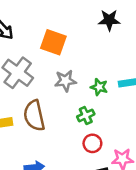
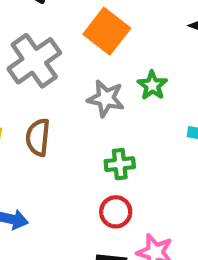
green star: (99, 87) -> (152, 85), moved
brown semicircle: (34, 116) -> (38, 137), size x0.7

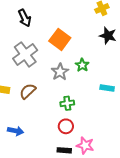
gray star: (106, 98) -> (60, 72), turned 30
brown semicircle: (38, 137) -> (28, 91), turned 42

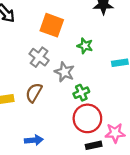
gray cross: (25, 54) -> (39, 57), moved, size x0.7
gray star: (60, 72) -> (64, 72), moved
red circle: (66, 126) -> (87, 118), size x1.6

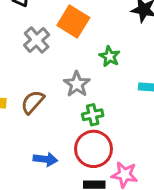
gray cross: (39, 57) -> (37, 40), moved
blue arrow: (34, 140) -> (45, 159), moved

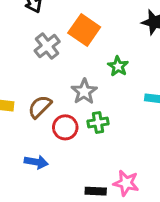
red circle: (93, 149) -> (65, 127), moved, size x0.7
blue arrow: (45, 159) -> (36, 162), moved

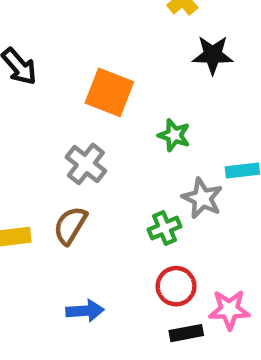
gray cross: (47, 46) -> (86, 164), moved
gray star: (84, 92) -> (202, 198), moved
red circle: (65, 127) -> (176, 286), moved

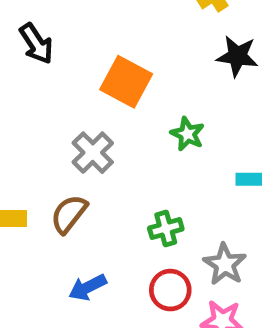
gray star: (202, 198) -> (225, 264), moved
blue arrow: (85, 311) -> (88, 287), moved, turned 150

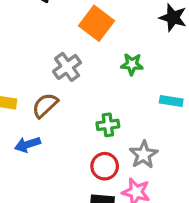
green star: (187, 134) -> (132, 64), turned -30
blue arrow: (88, 287) -> (28, 144), moved

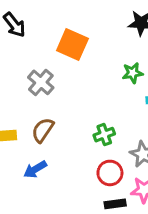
green star: (132, 64) -> (133, 73), moved
gray cross: (67, 67) -> (41, 82), moved

